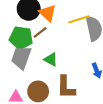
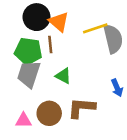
brown line: (40, 32) -> (50, 45), turned -56
brown L-shape: (66, 87) -> (82, 108), turned 95

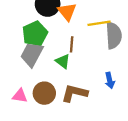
brown line: (50, 45) -> (72, 44), moved
green pentagon: (28, 51) -> (35, 34), turned 30

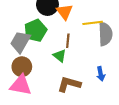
gray trapezoid: (32, 54) -> (20, 42), moved
brown circle: (44, 93) -> (22, 67), moved
pink triangle: (20, 96) -> (21, 85), size x1.6

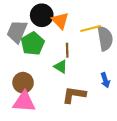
gray trapezoid: (20, 42) -> (17, 32), moved

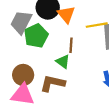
brown L-shape: (74, 95) -> (53, 83), moved

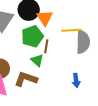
green pentagon: (36, 36) -> (32, 36), moved

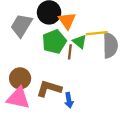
green triangle: (37, 60) -> (80, 42), moved
blue arrow: (76, 80) -> (69, 100), moved

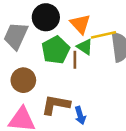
orange triangle: (67, 21) -> (80, 24), moved
brown circle: (20, 78) -> (23, 80), moved

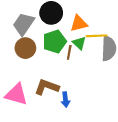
orange triangle: (80, 24) -> (79, 23), turned 48
brown circle: (23, 80) -> (25, 48), moved

